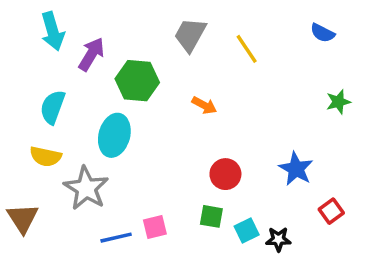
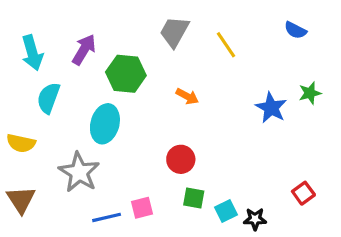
cyan arrow: (53, 31) -> (32, 53), moved
yellow semicircle: (46, 156) -> (21, 143), moved
blue star: (296, 169) -> (271, 108), moved
red circle: (225, 174) -> (181, 159), moved

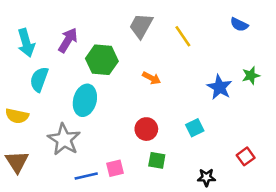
cyan square: (226, 211) -> (195, 128), moved

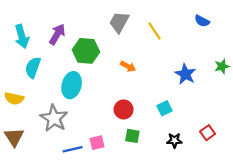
green star: (251, 75) -> (222, 66), moved
black star: (206, 177) -> (174, 140), moved

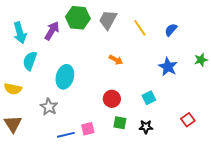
blue semicircle: (202, 21) -> (171, 30), moved, turned 104
green hexagon: (86, 51) -> (78, 18), moved
gray star: (54, 118) -> (49, 107), size x0.7
black star: (174, 140) -> (146, 127), moved

